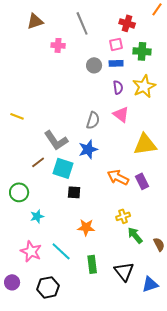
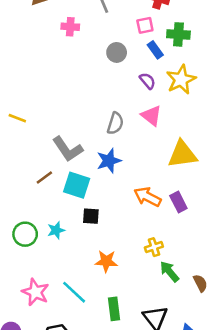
blue rectangle: (116, 63) -> (155, 50), moved, turned 56
purple semicircle: (118, 87) -> (148, 81), turned -32
green circle: (19, 192) -> (25, 234), moved
cyan star: (37, 216) -> (56, 230), moved

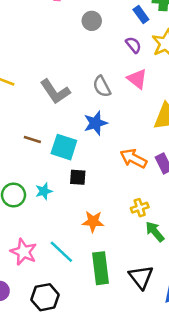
gray circle: (117, 52) -> (92, 21), moved
gray semicircle: (115, 123) -> (102, 86), turned 135
gray L-shape: (68, 149) -> (55, 92), moved
brown line: (44, 177) -> (32, 139), turned 54
green rectangle: (114, 309) -> (101, 268), size x1.4

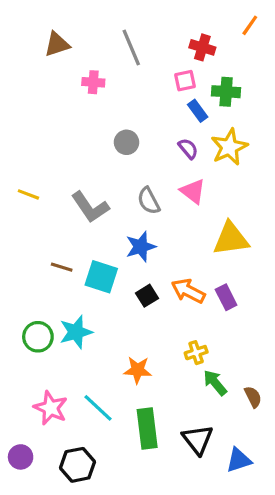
gray circle: (92, 21) -> (126, 142), moved
black square: (78, 177) -> (147, 296), moved, turned -36
cyan star: (44, 191) -> (76, 332), size x1.5

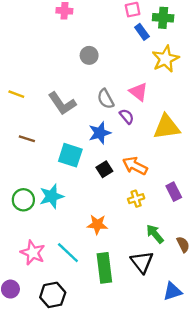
purple semicircle: (188, 149) -> (127, 116), moved
brown line: (62, 267) -> (27, 139), moved
purple rectangle: (226, 297) -> (174, 192), moved
yellow cross: (196, 353) -> (136, 199), moved
black triangle: (198, 440) -> (142, 262), moved

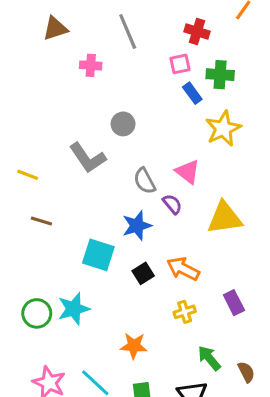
gray L-shape: (62, 104) -> (88, 158), moved
brown line: (27, 139) -> (41, 221), moved

